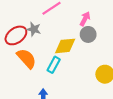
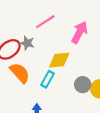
pink arrow: (85, 19) -> (79, 32), size x1.5
gray circle: (88, 34) -> (83, 85), moved

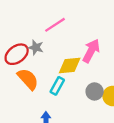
pink arrow: (79, 32) -> (91, 51), moved

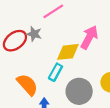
orange semicircle: (28, 79) -> (27, 85), moved
gray circle: (95, 91) -> (79, 91), moved, size x1.5

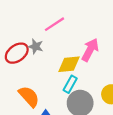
cyan rectangle: (55, 72) -> (70, 84), moved

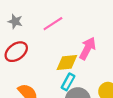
gray star: (36, 46) -> (15, 21), moved

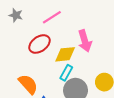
pink arrow: (87, 48) -> (85, 41), turned 135
red ellipse: (16, 52) -> (40, 44), moved

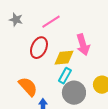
red ellipse: (40, 44) -> (39, 48), turned -30

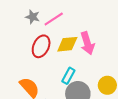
gray star: (16, 20) -> (33, 17), moved
yellow diamond: (64, 58) -> (67, 44), moved

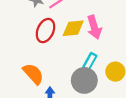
cyan rectangle: (68, 76) -> (90, 62), moved

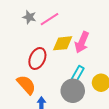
pink arrow: (94, 27) -> (82, 42), turned 40
red ellipse: (45, 31) -> (37, 58), moved

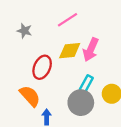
gray star: (29, 17) -> (24, 31), moved
pink line: (50, 19) -> (68, 20), moved

